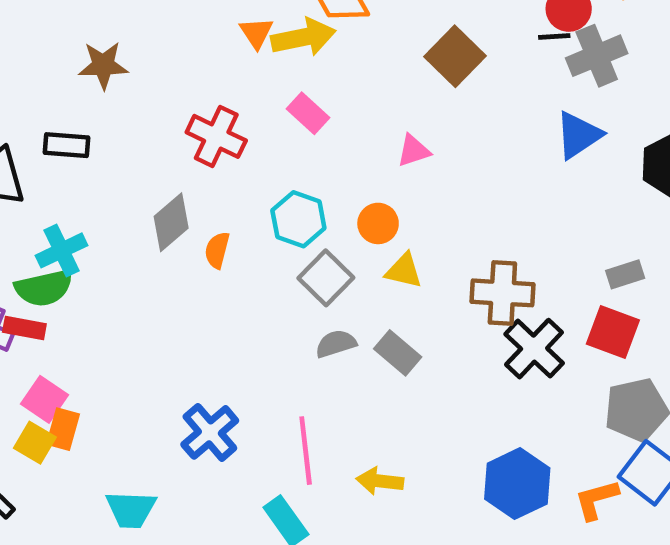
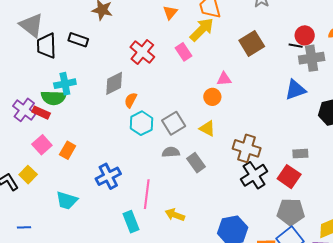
yellow arrow: (303, 37) -> (202, 30), moved, turned -48
cyan hexagon: (298, 219) -> (142, 123), moved
orange circle: (378, 223) -> (212, 97), moved
orange rectangle: (63, 429) -> (68, 150), moved
yellow square: (35, 443) -> (28, 175), moved

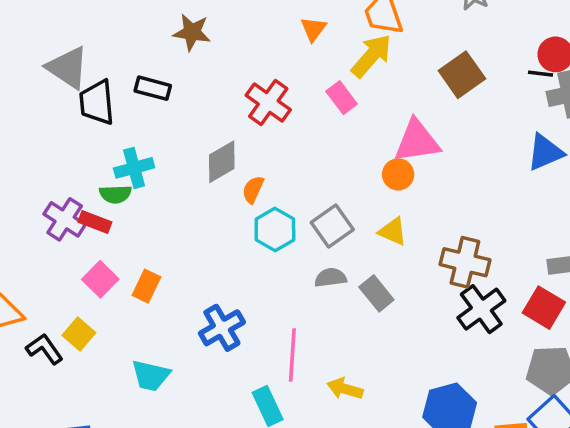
pink triangle: (224, 79) -> (417, 141), size x1.8
green semicircle: (54, 98) -> (115, 194), size x0.7

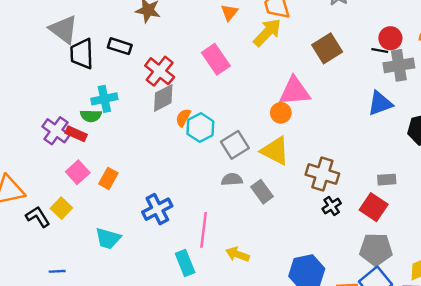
pink rectangle: (342, 98) -> (216, 59), moved, size x1.4
red cross: (268, 103) -> (160, 71), moved
cyan hexagon: (275, 229) -> (200, 128), moved
yellow triangle: (393, 231) -> (275, 151), size x1.5
black cross: (481, 309) -> (332, 206), size x0.6

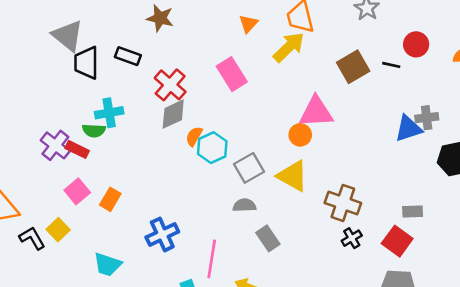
red circle: (390, 38) -> (416, 44), moved
black line: (380, 51) -> (391, 65), moved
gray cross: (399, 65) -> (427, 118), moved, size x0.7
gray rectangle: (262, 192) -> (268, 238), moved

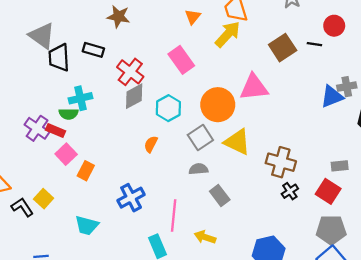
orange circle: (300, 135) -> (218, 105), moved, size x1.8
orange semicircle: (194, 136) -> (151, 144), moved
cyan hexagon: (212, 148) -> (168, 108), moved
pink square: (77, 191) -> (66, 154), moved

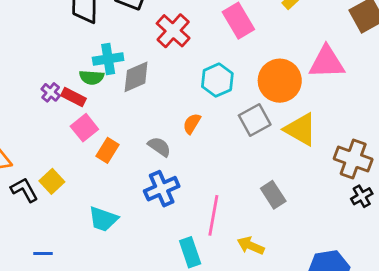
gray diamond: (134, 96) -> (136, 77), moved
purple cross: (37, 128) -> (51, 92), size x0.6
gray semicircle: (198, 169) -> (159, 147), moved, turned 36

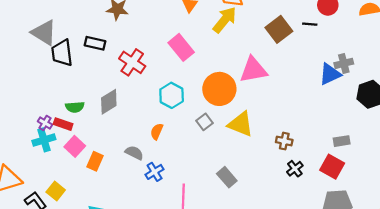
cyan cross: (108, 59) -> (44, 140), moved
gray square: (255, 120) -> (204, 122), size x0.7
brown cross: (353, 159) -> (284, 141), size x0.6
blue cross: (162, 189) -> (155, 172), moved, size x0.7

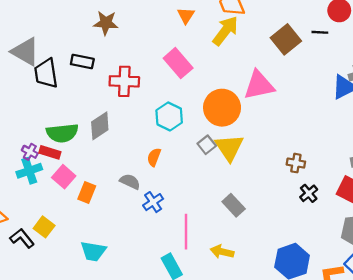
red cross: (132, 62) -> (124, 81), turned -30
green semicircle: (75, 107) -> (62, 133), size x1.5
yellow triangle: (241, 124) -> (229, 148), moved, turned 36

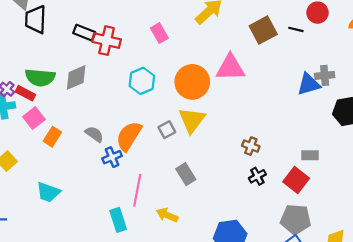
black rectangle: (82, 61) -> (84, 33), moved
pink rectangle: (178, 63) -> (159, 33), size x0.7
gray square: (207, 145) -> (167, 130), moved
orange semicircle: (154, 157) -> (129, 136), moved, size x1.8

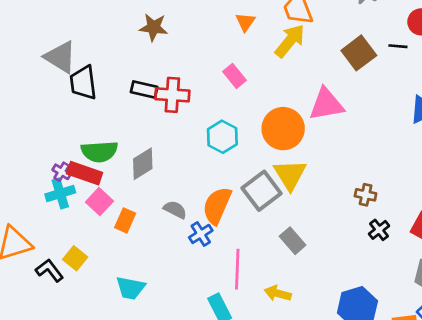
gray diamond: (76, 77) -> (143, 164), moved
red rectangle: (25, 93) -> (85, 173), size x1.4
gray square: (167, 130) -> (262, 191), size x1.8

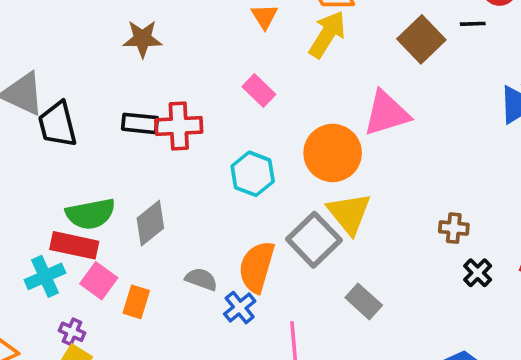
purple cross: (62, 172) -> (72, 332), moved

